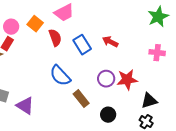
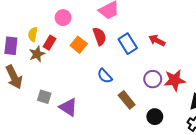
orange square: (35, 24) -> (79, 45), moved
pink circle: (11, 27) -> (63, 18), moved
blue semicircle: (60, 76) -> (105, 76), size x0.7

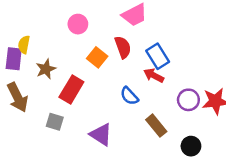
yellow semicircle: (33, 34) -> (24, 45), moved
red arrow: (157, 41) -> (154, 75), moved
red rectangle: (49, 43) -> (71, 90), moved, size x1.5
purple triangle: (68, 107) -> (101, 135), moved

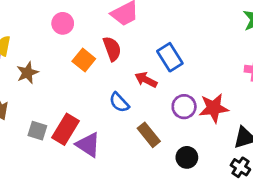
blue rectangle: (158, 56) -> (170, 57), moved
red rectangle: (71, 90) -> (66, 129), moved

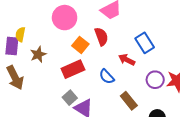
pink circle: (63, 23) -> (65, 18), size x1.5
red rectangle: (66, 129) -> (73, 69), moved, turned 35
gray square: (37, 131) -> (70, 98), moved, turned 32

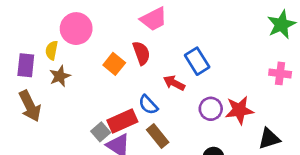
pink circle: (65, 18) -> (76, 29), moved
yellow semicircle: (20, 34) -> (52, 50), moved
red rectangle: (73, 69) -> (122, 121), moved
brown rectangle: (129, 101) -> (158, 136), moved

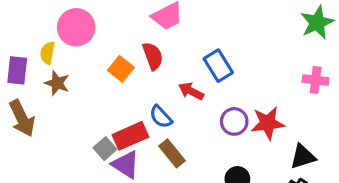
brown star: (60, 76) -> (57, 83), turned -30

